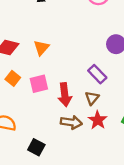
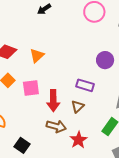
purple rectangle: (97, 74) -> (85, 85), turned -36
red star: (98, 120) -> (79, 140), moved

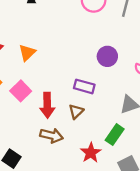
pink square: (31, 88) -> (21, 91), turned -36
red star: (79, 140) -> (91, 153), moved

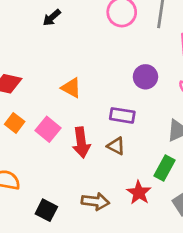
orange triangle: (27, 53) -> (71, 88), moved, turned -42
brown triangle: (76, 112) -> (116, 146), turned -42
brown arrow: (51, 136) -> (95, 201), moved

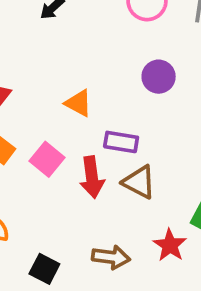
purple circle: (145, 77) -> (159, 77), moved
purple rectangle: (122, 115) -> (121, 142), moved
brown triangle: (116, 146) -> (139, 182), size x1.4

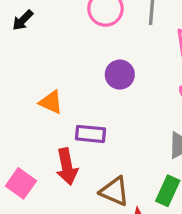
pink square: (47, 159) -> (21, 183), moved
brown triangle: (139, 182) -> (114, 191), moved

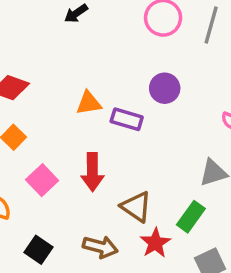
orange triangle: (51, 102) -> (89, 103), turned -45
purple rectangle: (91, 134) -> (127, 119), moved

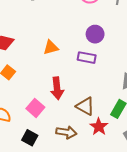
purple rectangle: (127, 119) -> (87, 58), moved
pink square: (42, 180) -> (35, 108), moved

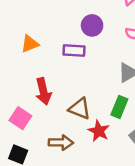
purple circle: (95, 34) -> (92, 25), moved

